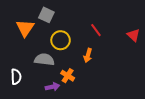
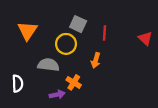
gray square: (46, 15) -> (78, 24), moved
red line: (96, 30) -> (105, 33), turned 40

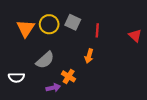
yellow circle: (66, 44) -> (49, 24), moved
gray semicircle: (48, 65) -> (45, 60), turned 132
white semicircle: (18, 84) -> (16, 77), turned 91

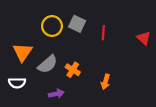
orange triangle: (26, 28) -> (22, 52), moved
orange arrow: (89, 56) -> (106, 82), moved
orange cross: (69, 76) -> (73, 70), moved

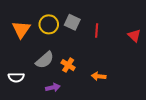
orange triangle: (22, 52) -> (21, 29), moved
orange arrow: (106, 82) -> (99, 76), turned 80

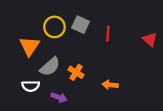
orange triangle: (21, 29) -> (29, 46), moved
white semicircle: (16, 77) -> (31, 86), moved
purple arrow: (53, 87) -> (59, 97), turned 32

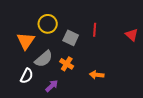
gray square: (81, 25) -> (71, 38), moved
white semicircle: (31, 86) -> (27, 76), turned -63
purple arrow: (59, 97) -> (52, 86), turned -64

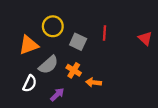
orange triangle: (26, 41) -> (29, 45), turned 36
orange arrow: (97, 75) -> (94, 82), moved

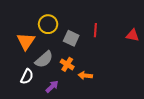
red triangle: (145, 38) -> (133, 35), turned -32
orange triangle: (29, 45) -> (26, 41), turned -36

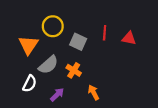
red triangle: (133, 35) -> (129, 38), moved
orange arrow: (85, 76) -> (94, 92), moved, turned 56

